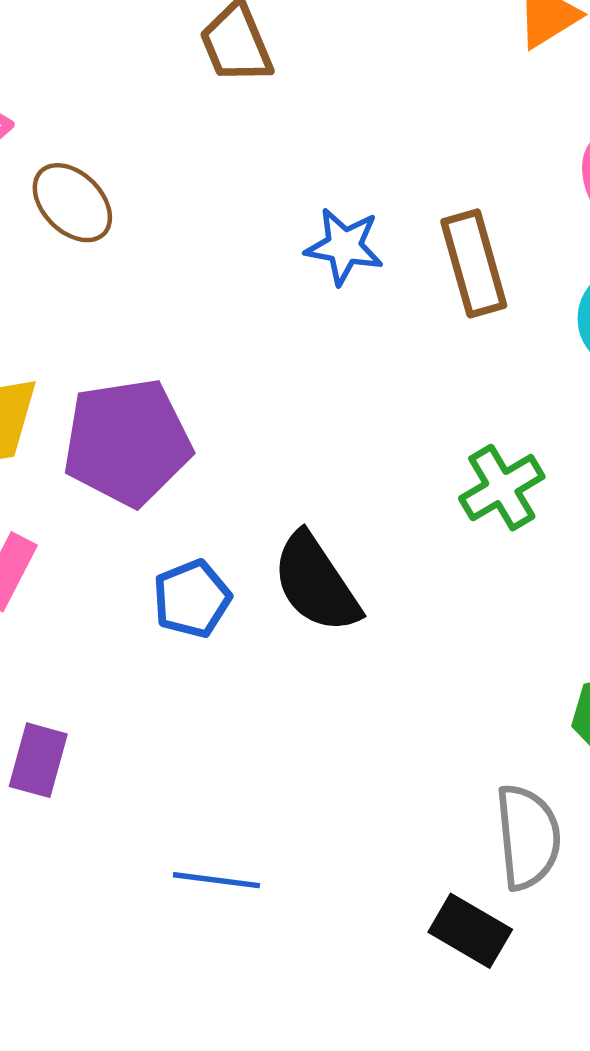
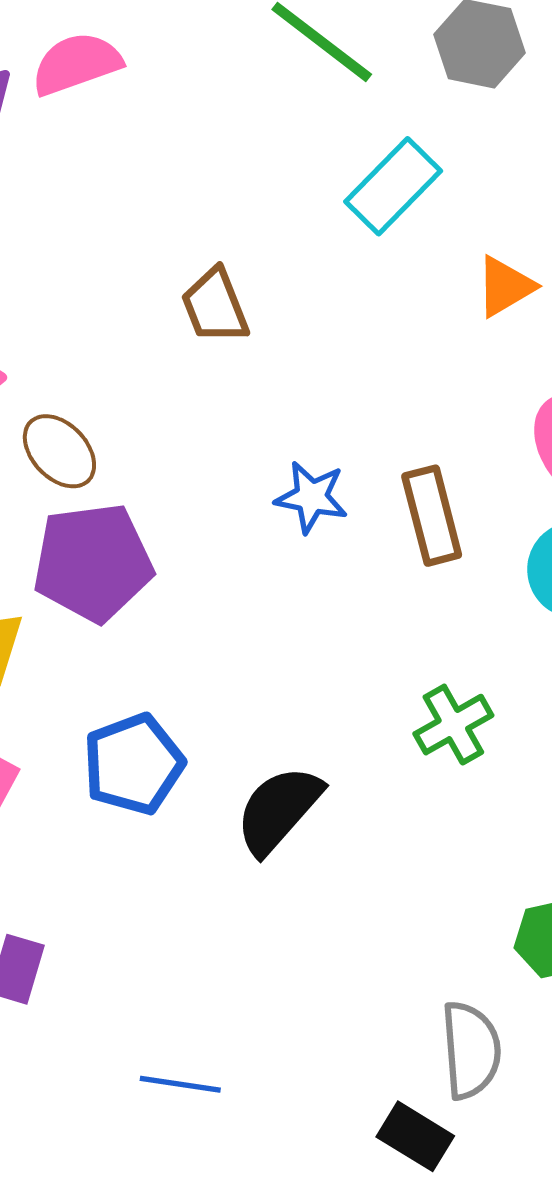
purple pentagon: (127, 442) -> (93, 562), moved
black semicircle: (316, 583) -> (279, 810), turned 74
blue pentagon: (192, 599) -> (133, 764), moved, size x1.4

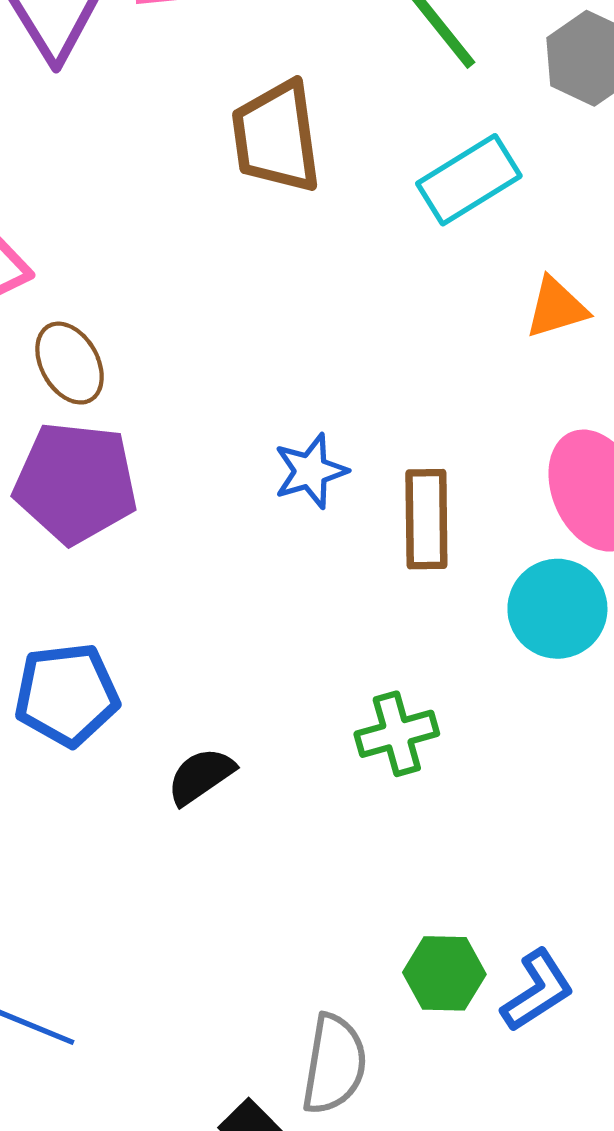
brown trapezoid: (215, 306) -> (276, 137), moved, size x1.4
blue star: (311, 497) -> (311, 471), turned 30
black semicircle: (279, 810) -> (201, 776), size x0.7

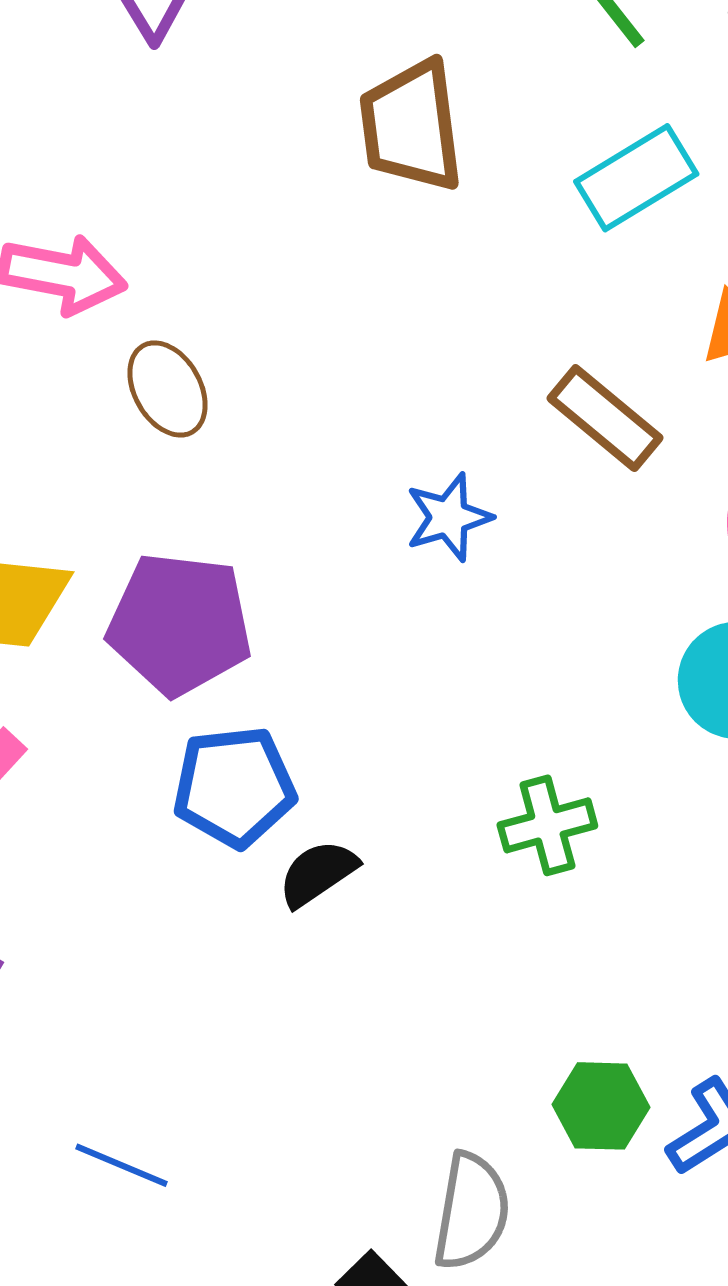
purple pentagon: (76, 483) -> (180, 624), moved
brown rectangle: (426, 519) -> (605, 418), moved, turned -50
blue pentagon: (67, 695) -> (234, 787), moved

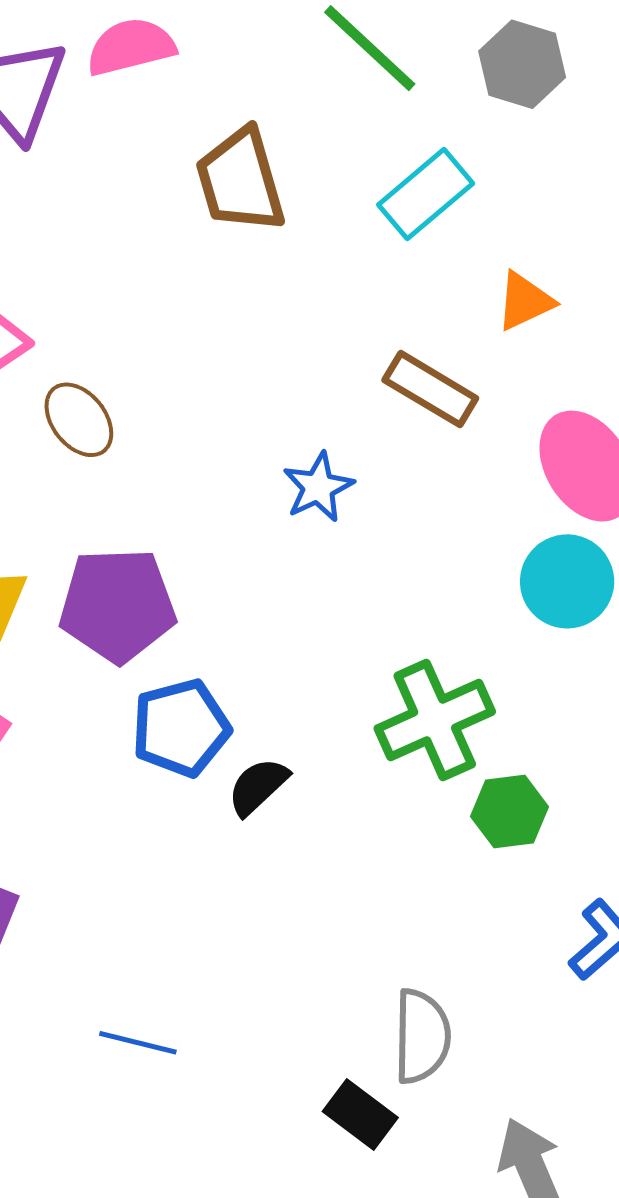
green cross: (547, 825) -> (435, 720), size x1.5
green hexagon: (601, 1106) -> (509, 812), moved

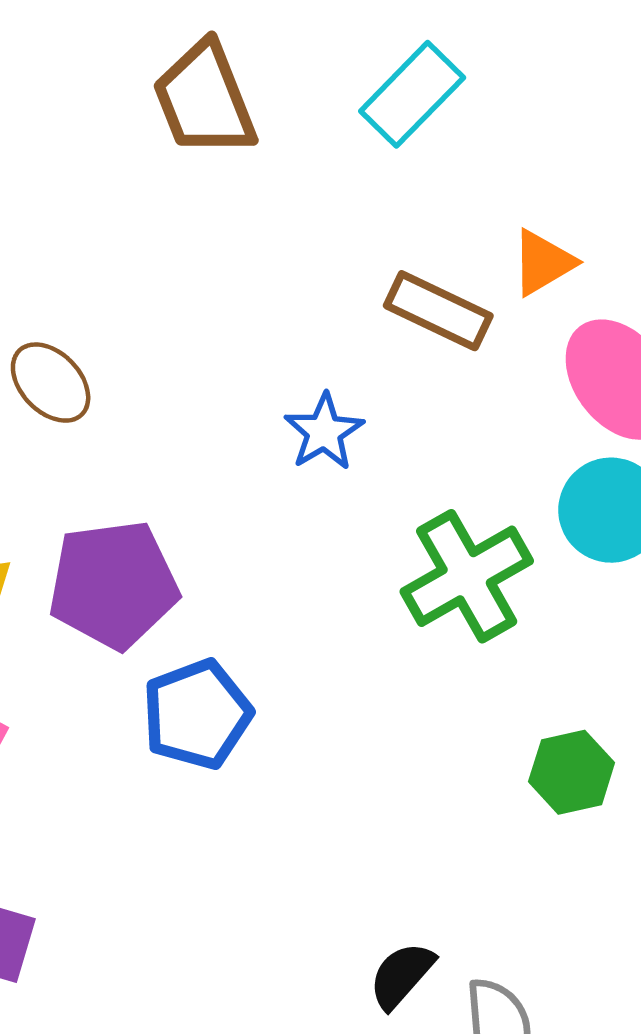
orange triangle: (525, 301) -> (543, 263), moved
green cross: (435, 720) -> (467, 576), moved
black semicircle: (258, 786) -> (402, 975), moved

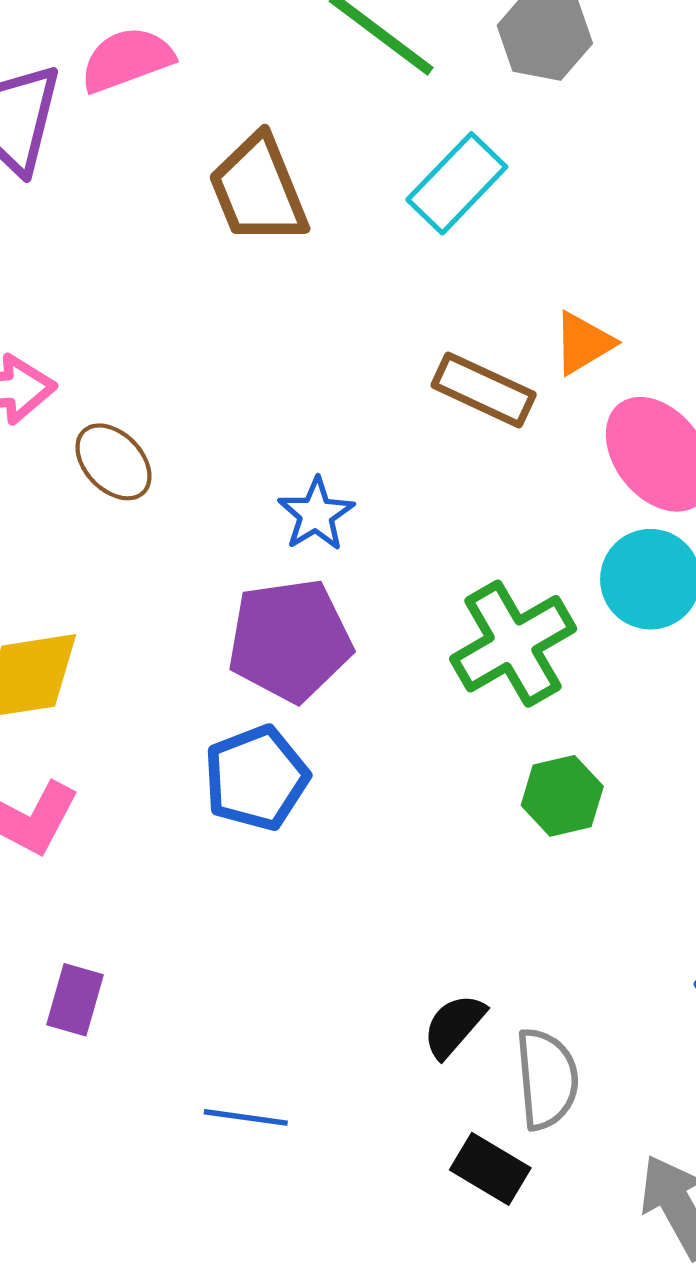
blue star: (324, 432) -> (316, 514), moved
purple pentagon: (113, 585) -> (290, 640), moved
green hexagon: (572, 772) -> (562, 796), moved

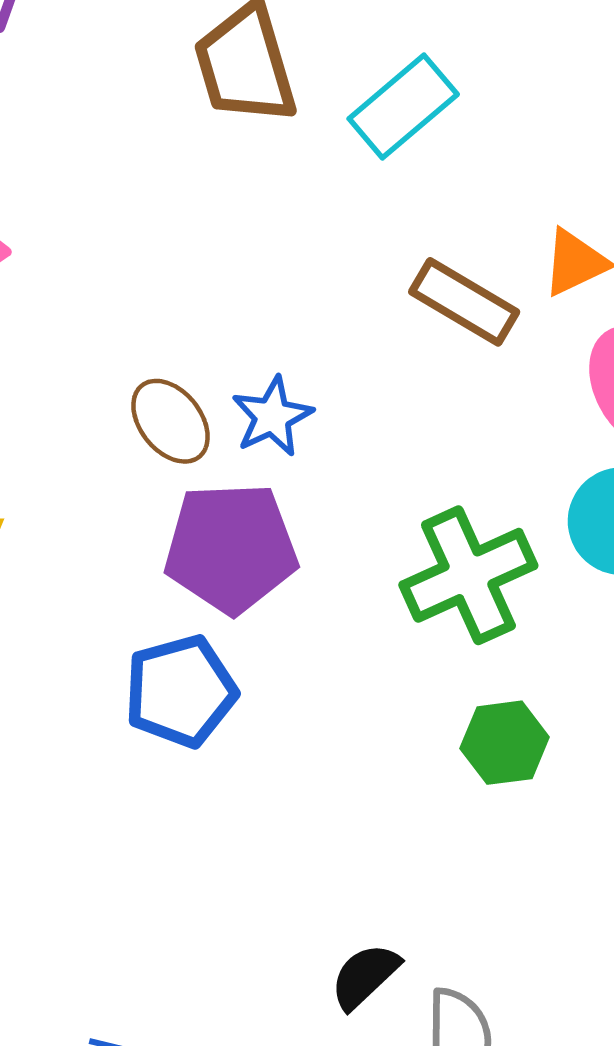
cyan rectangle: (457, 183) -> (403, 106), moved
brown ellipse: (113, 462) -> (171, 421), moved

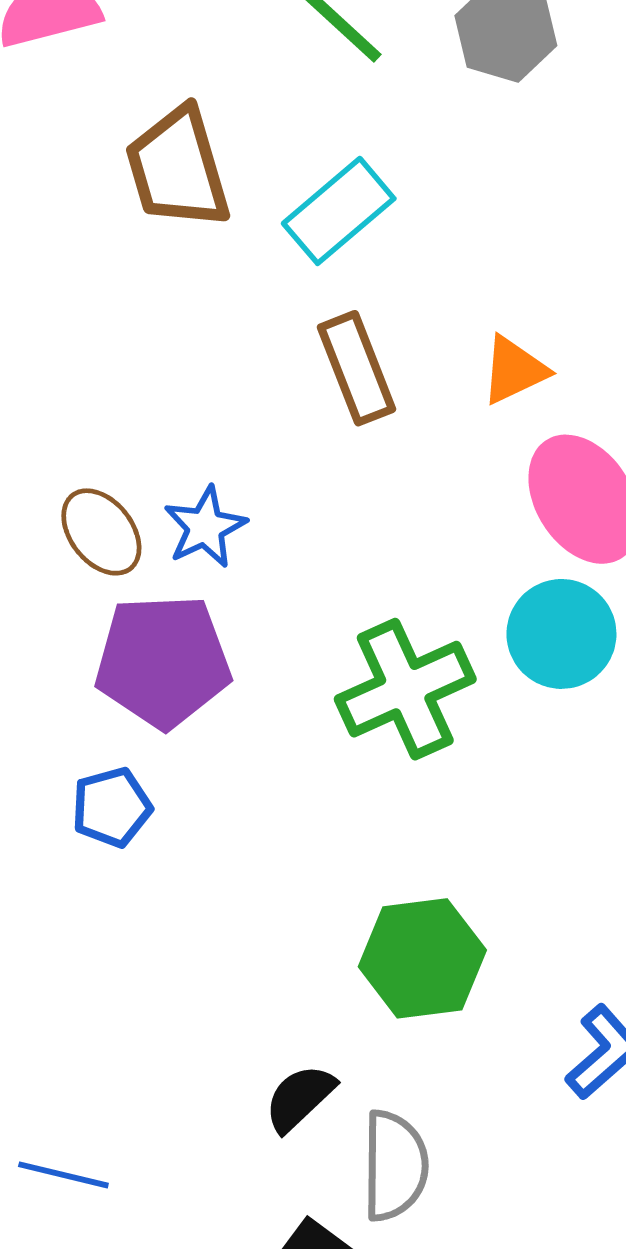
brown rectangle: (464, 302) -> (357, 368), moved, turned 38
blue pentagon: (181, 691) -> (112, 807), size x0.7
green hexagon: (505, 743) -> (422, 958), moved, size x1.4

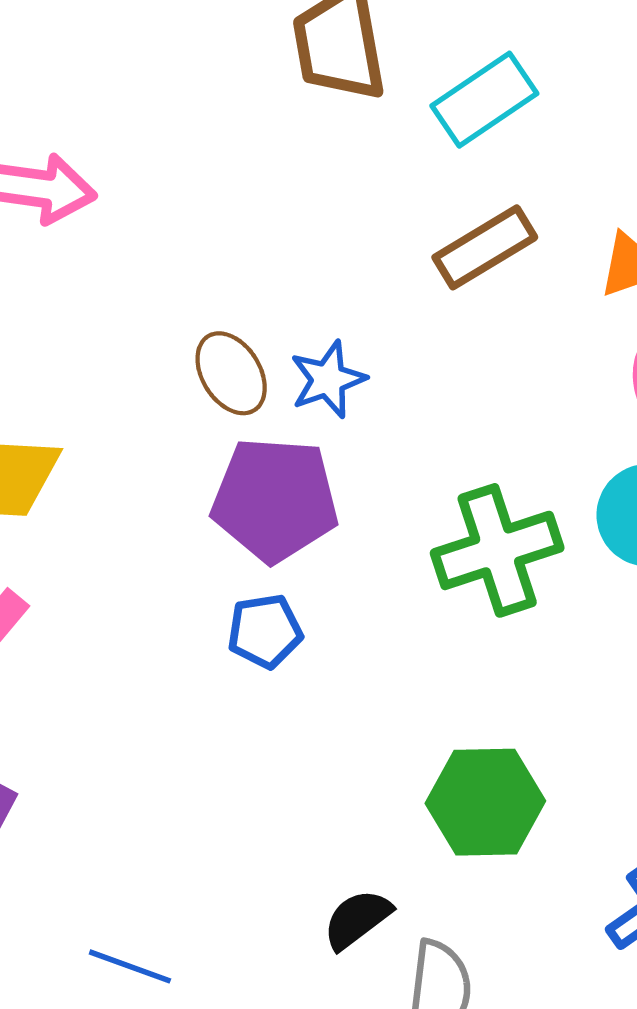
brown rectangle: (357, 368) -> (485, 247), turned 74
blue pentagon: (112, 807) -> (265, 631), moved

